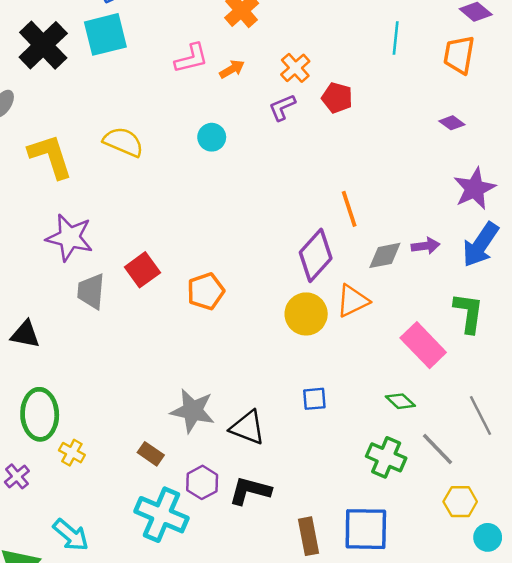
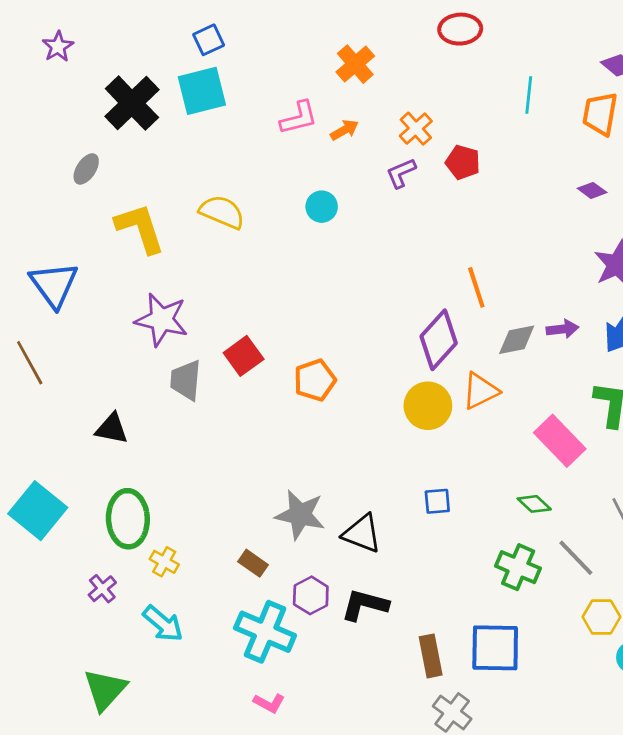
cyan arrow: (71, 535) -> (163, 624), moved

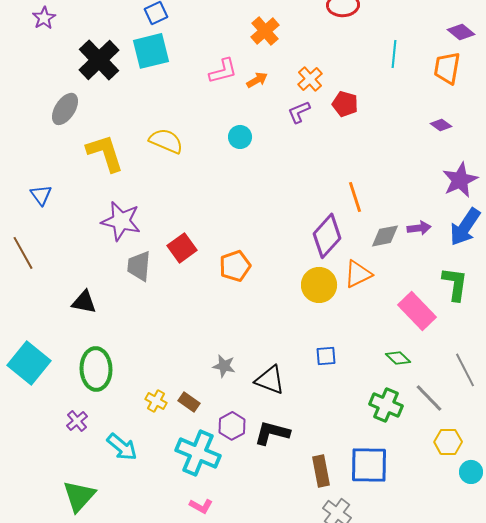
gray ellipse: (86, 169) -> (65, 109), size x1.4
blue triangle: (54, 285) -> (41, 195), size x0.6
gray star: (300, 515) -> (224, 366), size x0.6
yellow cross: (164, 562) -> (156, 401), moved

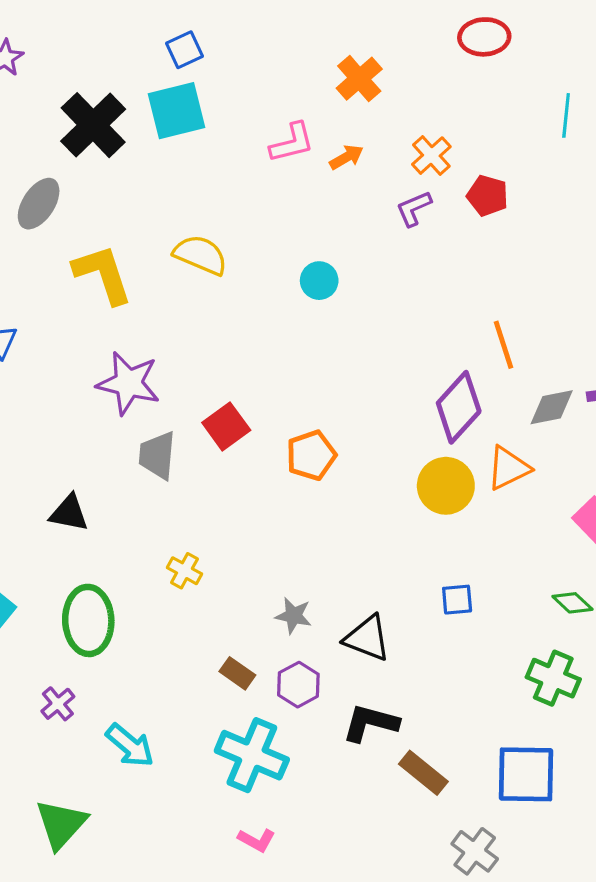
cyan circle: (240, 137) -> (319, 281), moved
yellow cross: (156, 401) -> (184, 571), moved
purple hexagon: (232, 426) -> (298, 685), moved
brown rectangle: (321, 471) -> (423, 773), moved, turned -40

